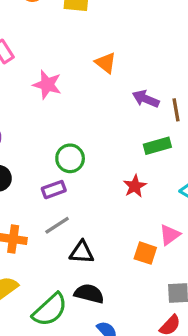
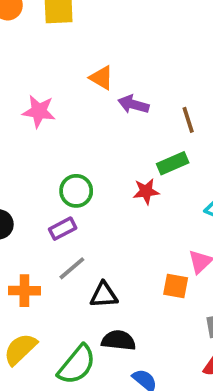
purple arrow: (146, 99) -> (133, 104), moved
red star: (135, 186) -> (146, 191), moved, turned 30

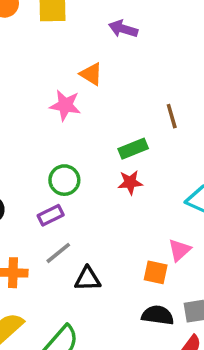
purple arrow: (133, 104) -> (123, 29), moved
pink star: (39, 111) -> (65, 105), moved
green rectangle: (173, 163) -> (133, 149), moved
black semicircle: (119, 340) -> (158, 315), moved

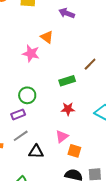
brown line: (172, 116) -> (90, 64), turned 56
red star: (130, 182) -> (68, 109), moved
pink triangle: (180, 250) -> (62, 136), moved

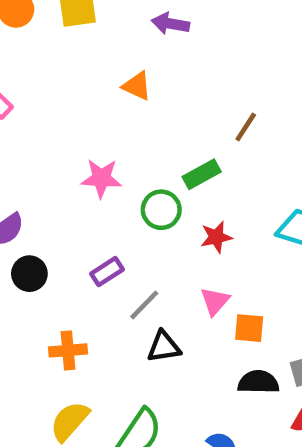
pink star: (31, 53) -> (101, 178), moved
green circle: (27, 95) -> (161, 210), moved
gray line: (21, 136) -> (144, 305), moved

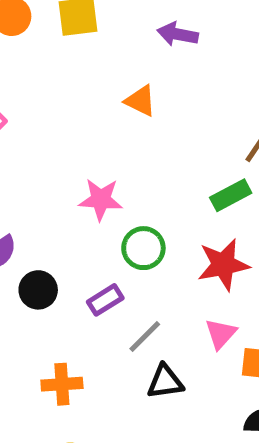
green rectangle: (202, 174) -> (231, 195), moved
green circle: (161, 210) -> (143, 248), moved
red star: (216, 237) -> (223, 265), size x1.5
black circle: (29, 274) -> (38, 290), moved

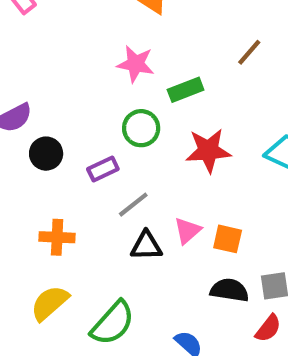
green rectangle: (231, 195) -> (186, 90), moved
pink star: (101, 199) -> (136, 64), moved
pink triangle: (221, 334) -> (187, 231), moved

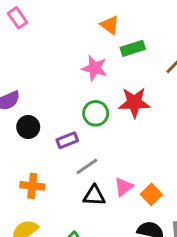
green rectangle: (186, 90) -> (133, 48), moved
red star: (208, 151) -> (134, 103), moved
orange square: (228, 239) -> (151, 194), turned 30

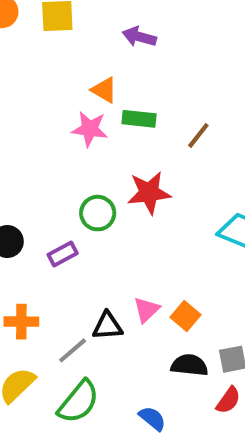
green rectangle: (133, 48) -> (139, 119), turned 30
pink star: (95, 68) -> (90, 129), moved
gray line: (87, 166) -> (73, 350), moved

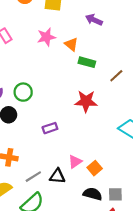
pink star: (90, 129) -> (46, 37), moved, turned -30
green circle: (98, 213) -> (23, 92), moved
purple rectangle: (63, 254) -> (50, 128), moved
black triangle: (108, 326) -> (57, 176), moved

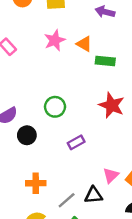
green circle: (23, 92) -> (55, 107), moved
red star: (86, 101) -> (112, 105), turned 30

